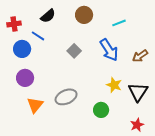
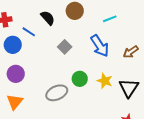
black semicircle: (48, 16) -> (48, 18), moved, turned -91
orange triangle: (35, 105) -> (15, 102), moved
green circle: (101, 110) -> (80, 79), moved

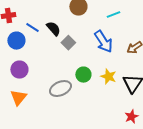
black semicircle: (48, 18) -> (53, 29), moved

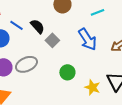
yellow star: (108, 77) -> (92, 87), moved
gray ellipse: (60, 89) -> (26, 64), moved

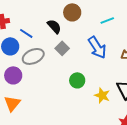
black semicircle: (37, 26) -> (54, 26), moved
gray ellipse: (26, 64) -> (33, 56), moved

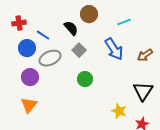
green circle: (77, 80) -> (85, 79), moved
yellow star: (102, 95) -> (119, 111), moved

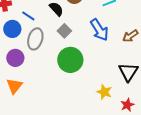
gray ellipse: (50, 58) -> (35, 39), turned -50
green circle: (85, 79) -> (70, 60), size x1.6

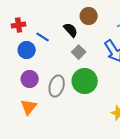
gray ellipse: (35, 39) -> (57, 86), moved

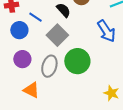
gray square: (79, 52) -> (57, 35), moved, size x1.5
orange triangle: (29, 107) -> (31, 90), moved, turned -42

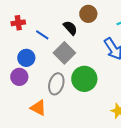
blue circle: (19, 30) -> (26, 58), moved
purple circle: (22, 59) -> (19, 77), moved

